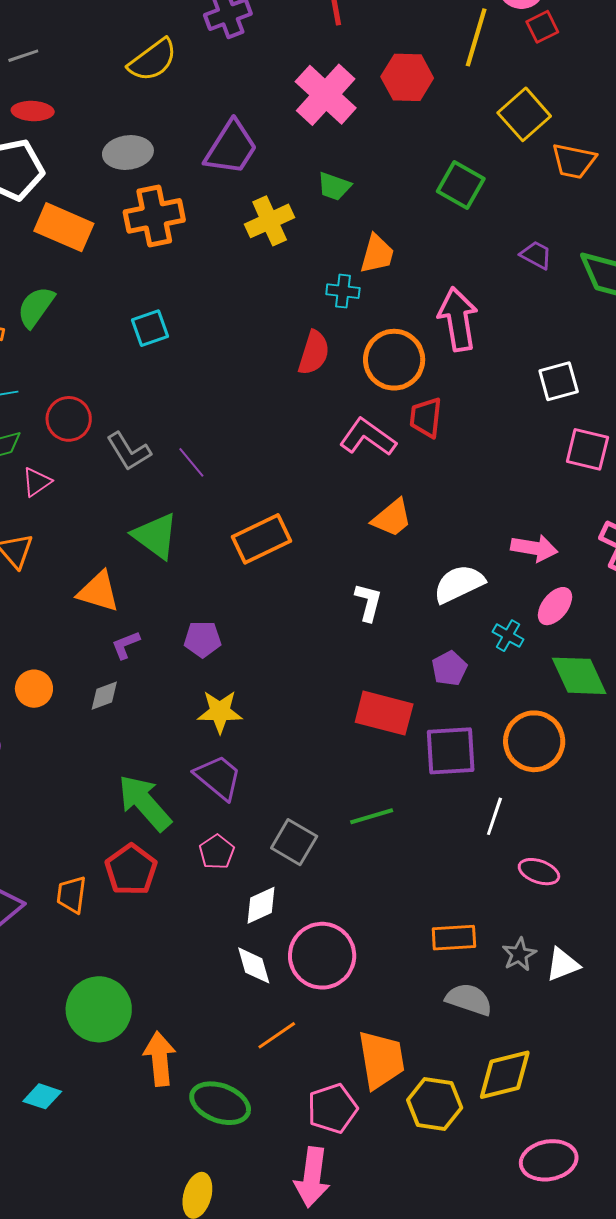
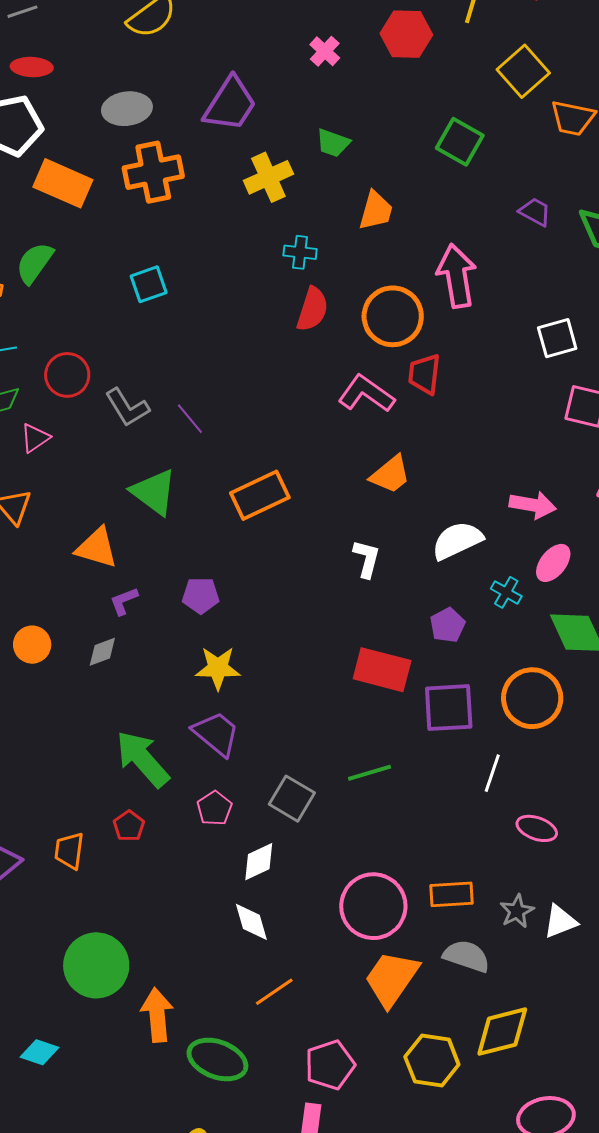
pink cross: (326, 95) -> (325, 51), size x0.5
cyan cross: (343, 291) -> (300, 252), moved
red pentagon: (131, 870) -> (129, 826), size x0.6
pink circle: (322, 956) -> (373, 906), moved
orange trapezoid: (381, 1060) -> (392, 979), moved, turned -136

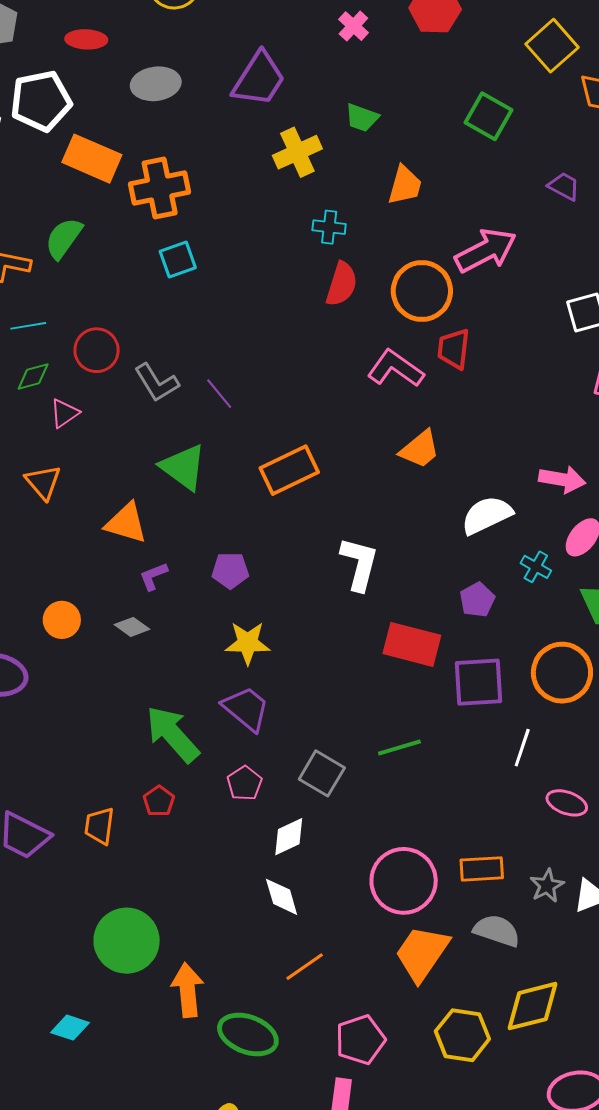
red ellipse: (32, 67) -> (86, 39), moved
orange cross: (153, 172) -> (160, 188), moved
pink arrow: (457, 276) -> (486, 251), turned 72
white L-shape: (367, 559) -> (359, 564), moved, size x1.4
gray diamond: (102, 652) -> (132, 627), turned 56

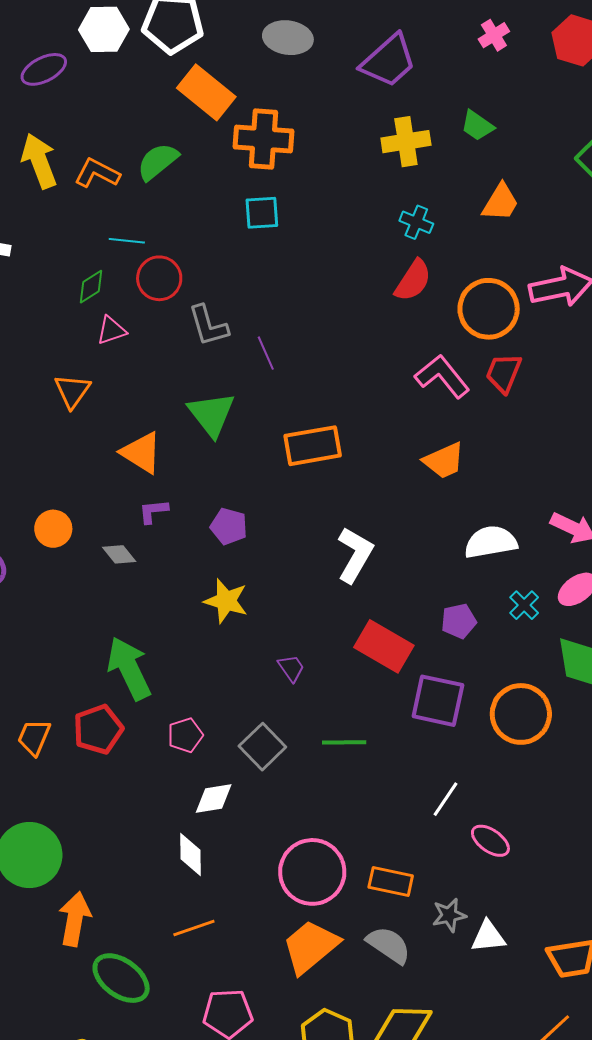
cyan line: (28, 326) -> (127, 241), moved
green diamond: (33, 377) -> (91, 287), turned -33
purple trapezoid: (246, 709) -> (291, 668), moved, size x0.6
white line: (522, 748) -> (445, 799), moved
red pentagon: (159, 801) -> (98, 729), size x1.6

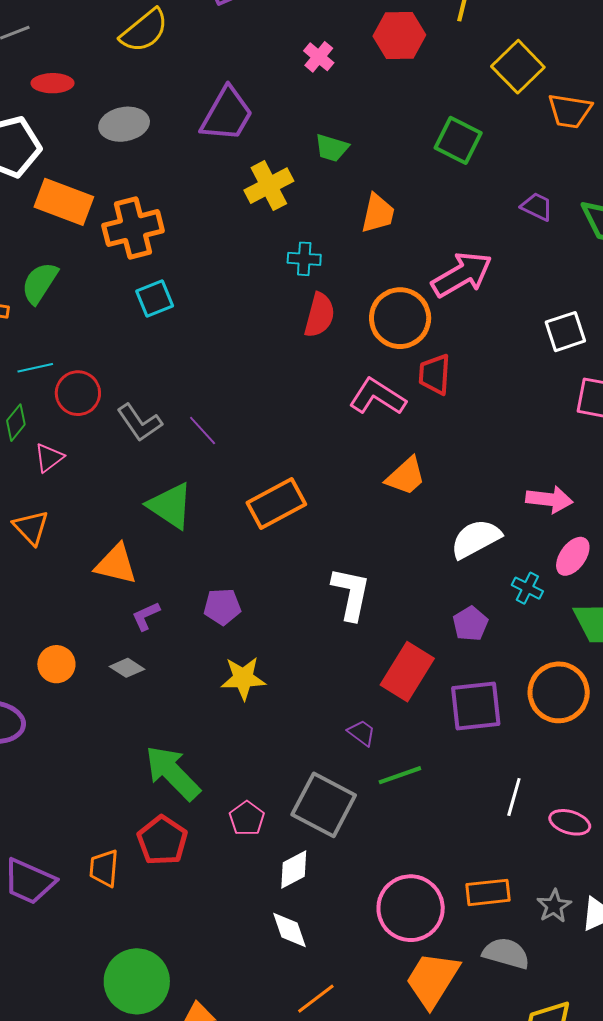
red rectangle: (384, 646) -> (407, 672), turned -70
purple trapezoid: (291, 668) -> (362, 733), moved
gray square: (262, 747) -> (324, 805), size x1.4

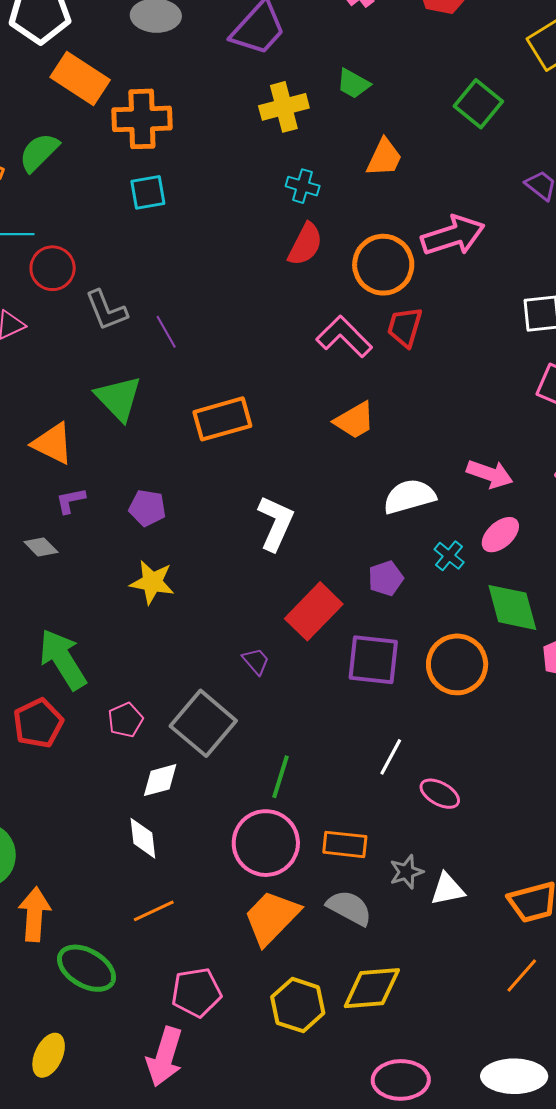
green line: (400, 775) -> (280, 777), moved, turned -66

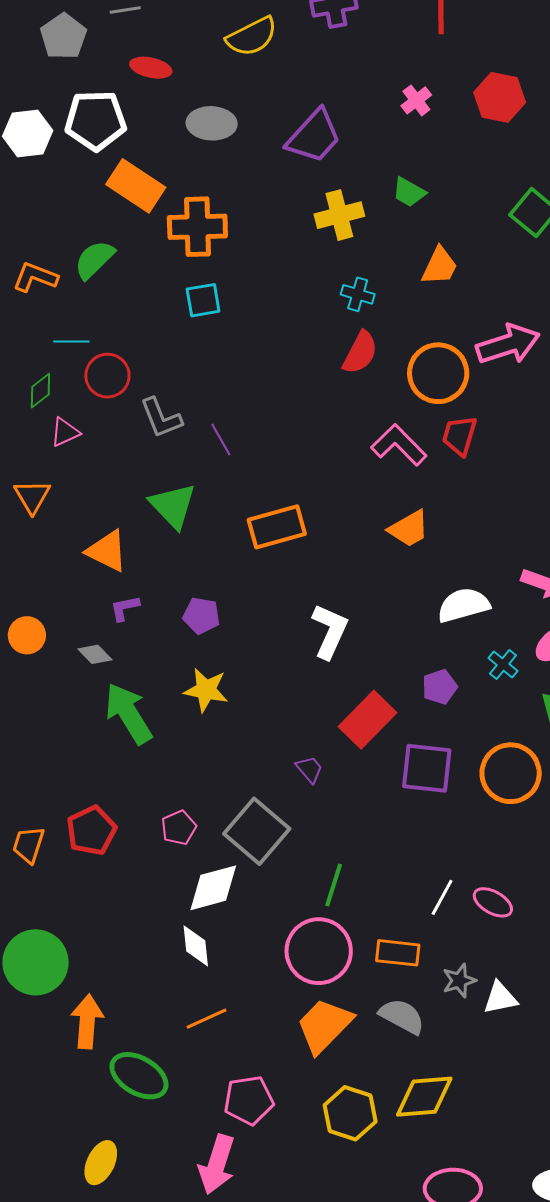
green arrow: (63, 659) -> (128, 713), moved
white line: (391, 757) -> (442, 897), moved
white diamond: (160, 780) -> (213, 888), size x1.4

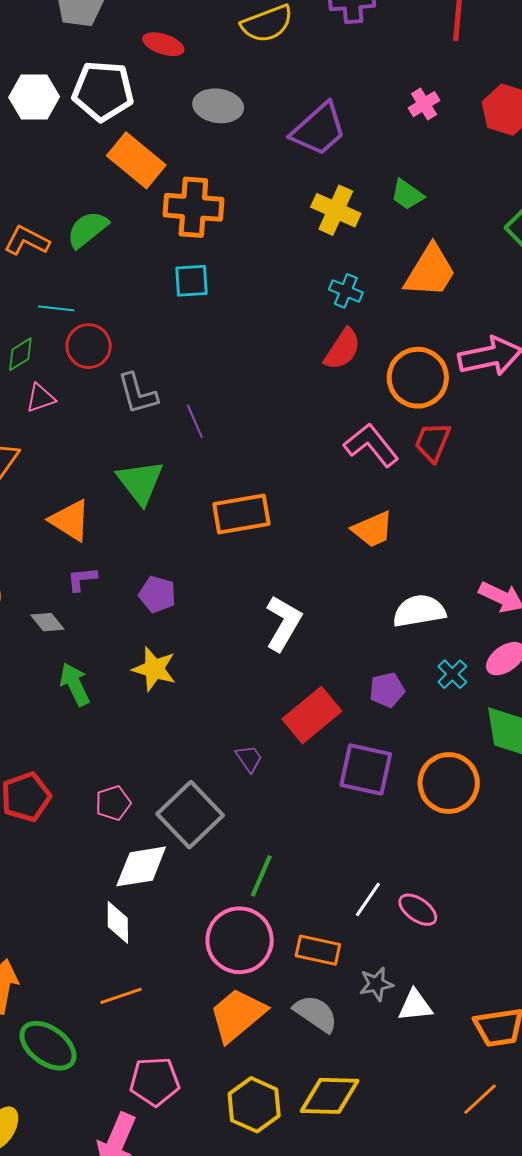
yellow cross: (339, 215) -> (336, 210), turned 33
orange trapezoid: (440, 266) -> (430, 271), size x1.4
green arrow: (128, 713) -> (75, 684), size x0.7

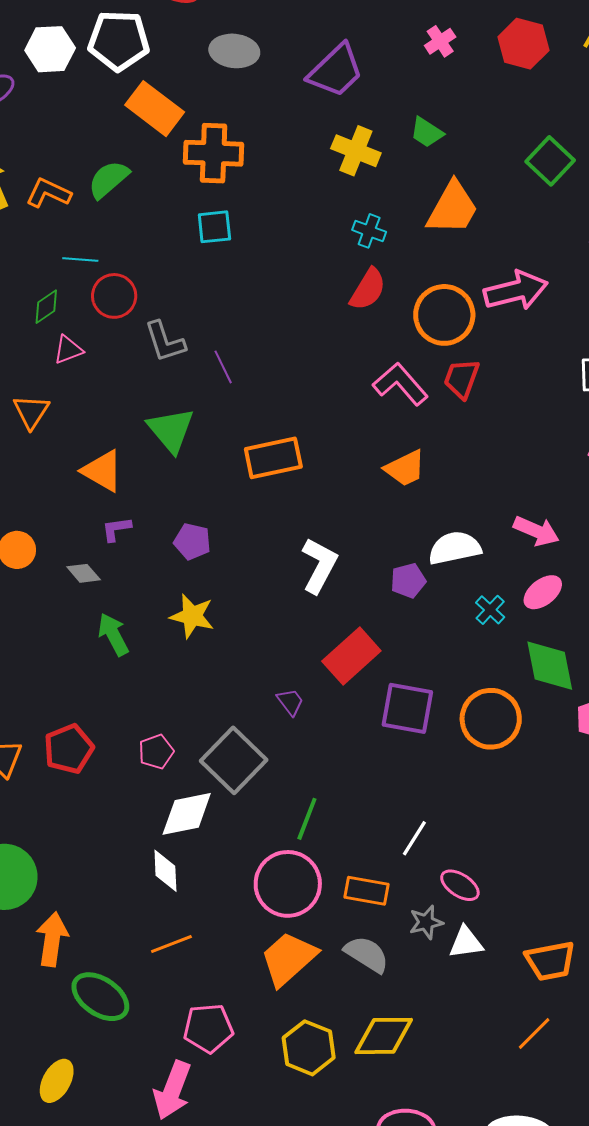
purple pentagon: (387, 690) -> (408, 580), moved
pink ellipse: (418, 910) -> (460, 885), moved

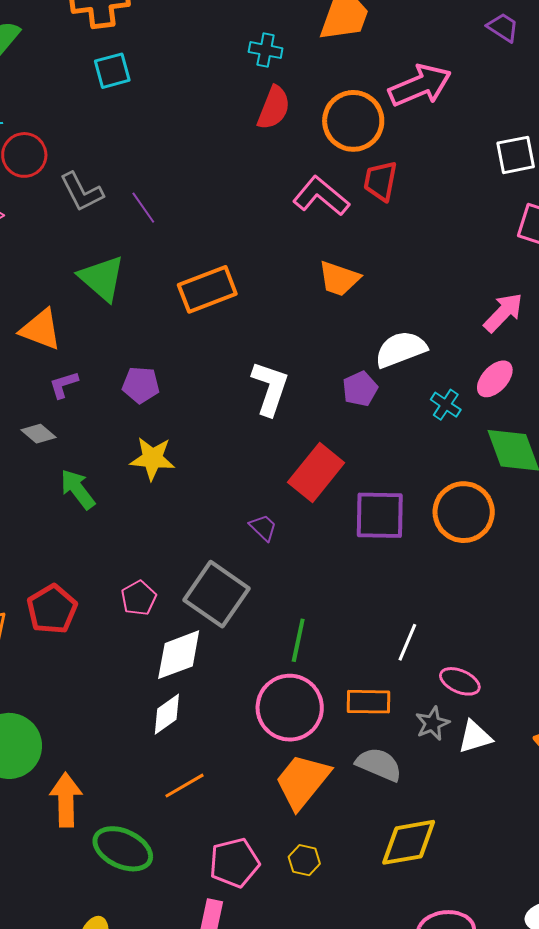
orange trapezoid: (405, 468) -> (339, 279), turned 54
pink arrow: (536, 531) -> (503, 313), moved, turned -60
white diamond: (165, 871) -> (167, 714), turned 66
yellow hexagon: (309, 1048) -> (304, 860), moved, size x0.6

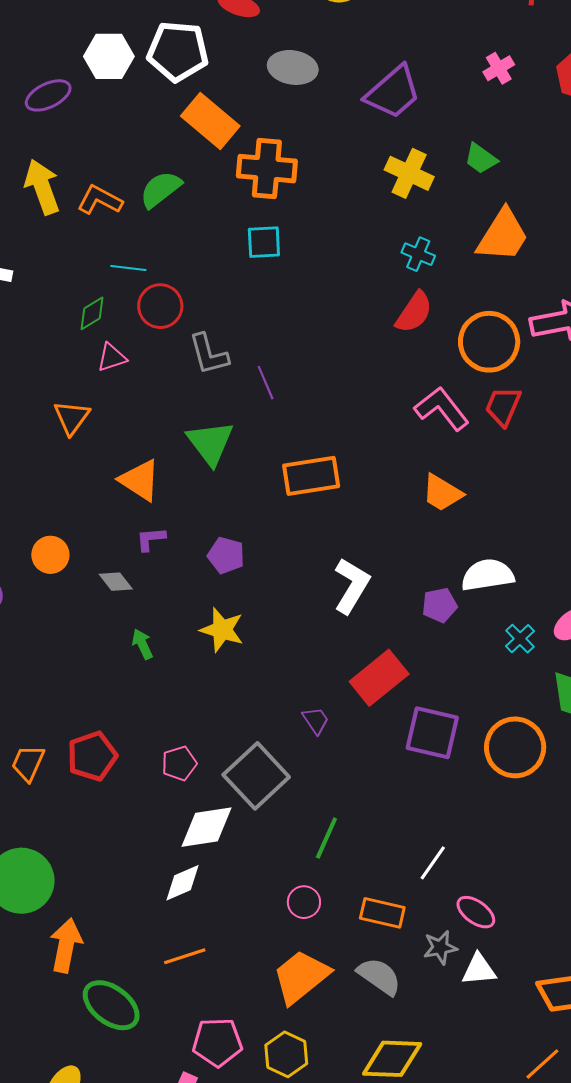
green arrow: (78, 489) -> (142, 644), size x0.7
pink circle: (290, 708) -> (304, 902), size x0.5
yellow hexagon: (304, 860) -> (286, 1054), size x1.4

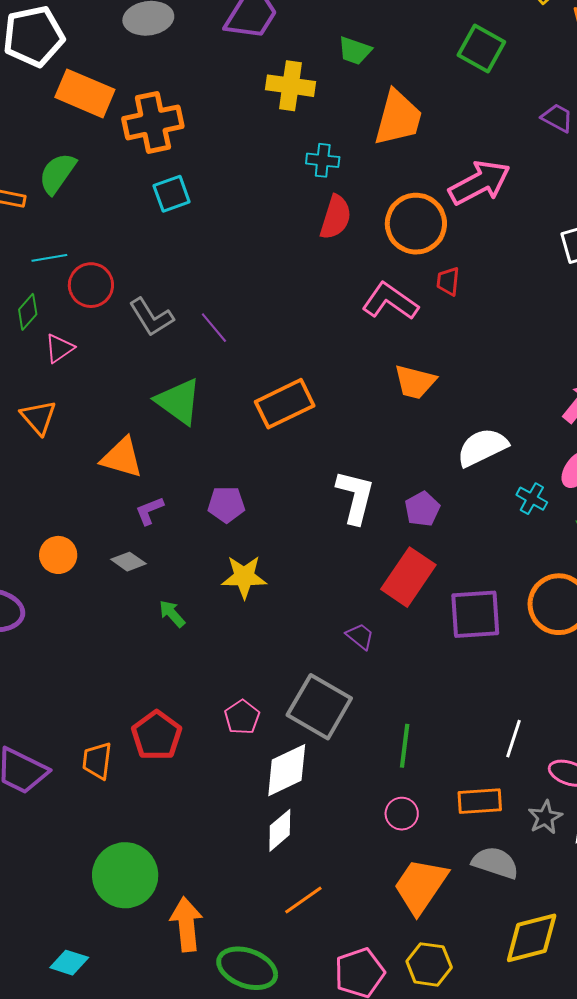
red trapezoid: (503, 406) -> (448, 281), size x0.7
purple pentagon: (440, 605) -> (422, 509), moved

